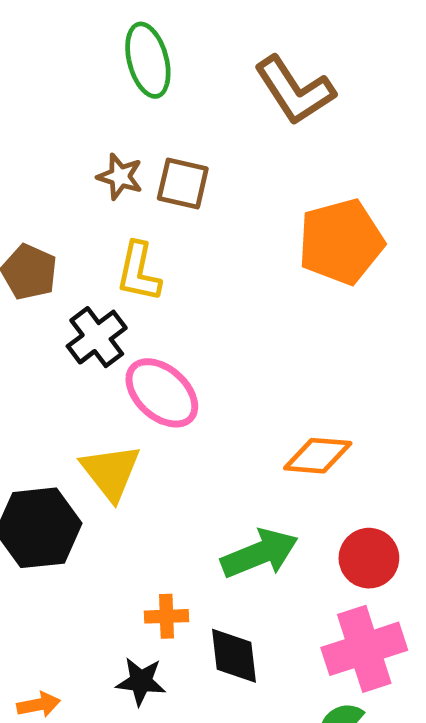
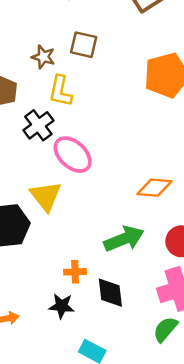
brown star: (120, 177) -> (43, 57), moved

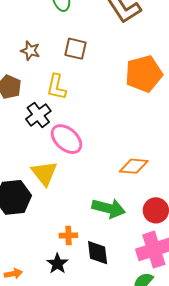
brown star: (43, 57) -> (30, 51), moved
green arrow: (124, 239) -> (109, 208), turned 36
black star: (62, 306) -> (57, 264), turned 30

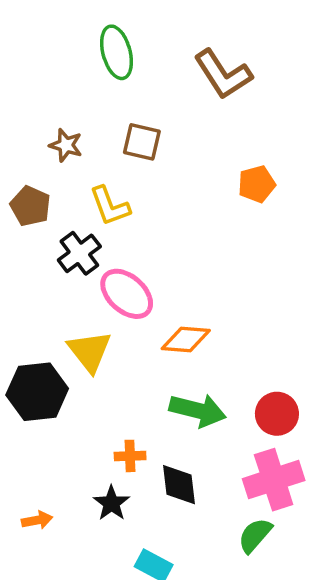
orange pentagon: (144, 74) -> (257, 184), size x0.6
yellow L-shape: (56, 87) -> (110, 206), turned -32
orange diamond: (134, 166) -> (186, 339), moved

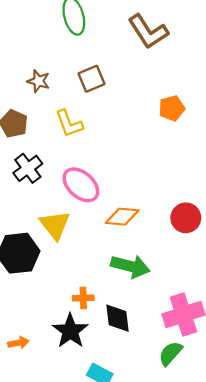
brown square: (142, 142) -> (92, 79), turned -36
black cross: (79, 253) -> (28, 168), moved
red circle: (277, 414) -> (186, 218), moved
black star: (111, 503) -> (70, 331), size x1.4

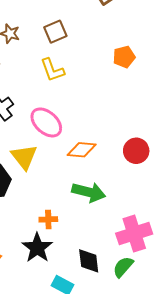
yellow L-shape: (69, 124) -> (52, 70), moved
black diamond: (117, 318) -> (89, 261), moved

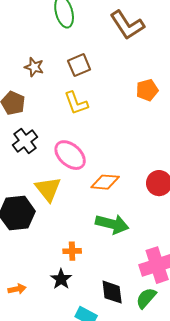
black star: (37, 248) -> (61, 279), size x0.7

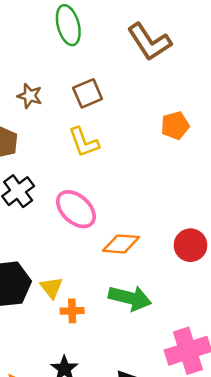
yellow triangle: (48, 189) -> (52, 288), moved, size x0.7
orange cross: (72, 251) -> (72, 311), moved

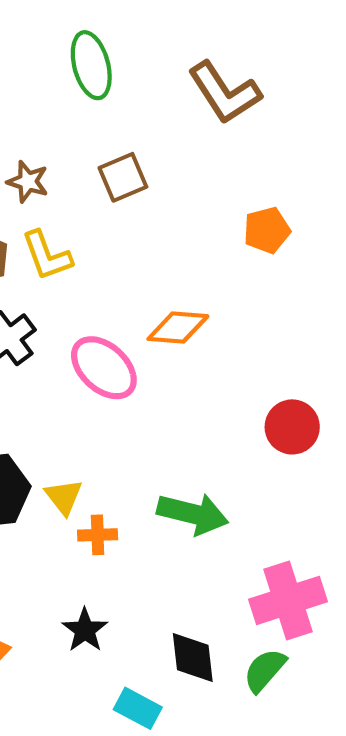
yellow L-shape: (84, 142) -> (47, 256), moved
orange diamond: (121, 244) -> (178, 328), moved

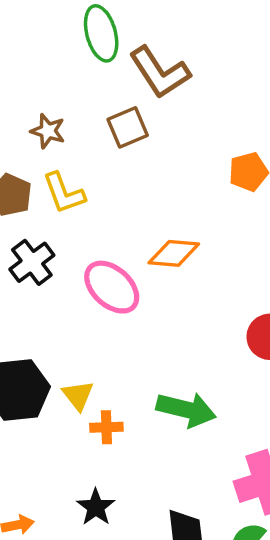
brown L-shape: (224, 93) -> (160, 72), moved

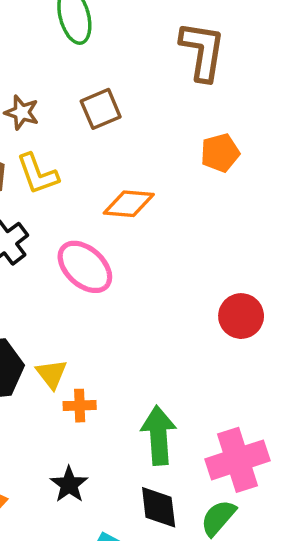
brown L-shape: (160, 72) -> (202, 51), moved, turned -138
orange diamond: (174, 253) -> (129, 204), moved
green arrow: (186, 410) -> (159, 435), moved, turned -108

